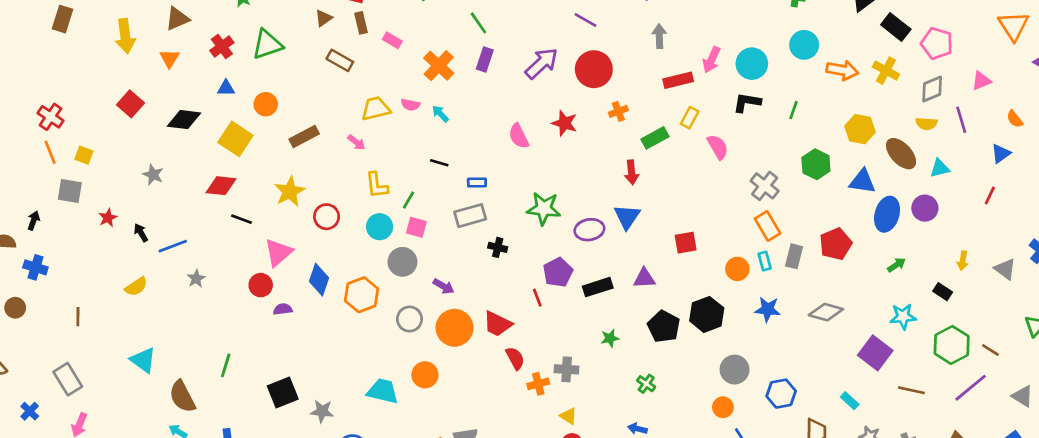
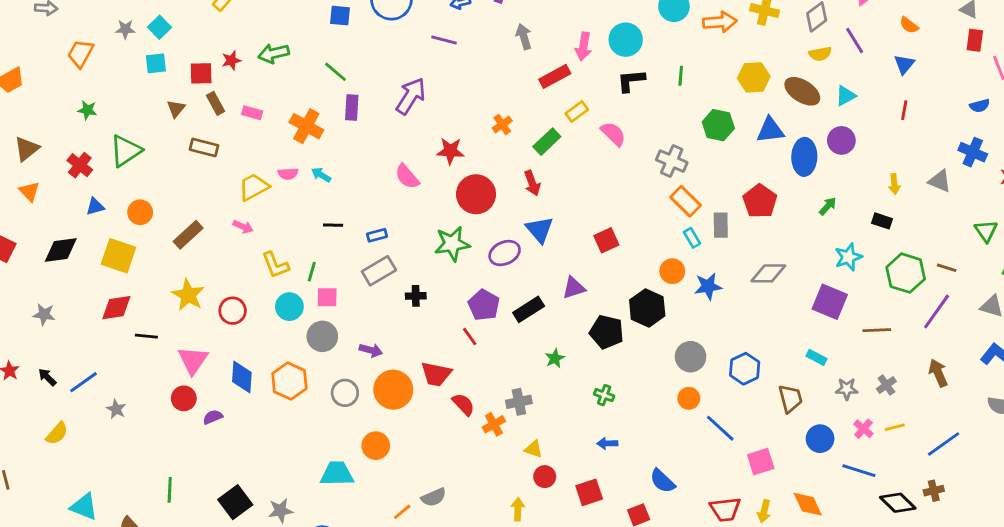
red circle: (594, 69) -> (476, 194), moved
yellow rectangle: (690, 118) -> (577, 112), turned 40
orange circle: (737, 269) -> (672, 271), moved

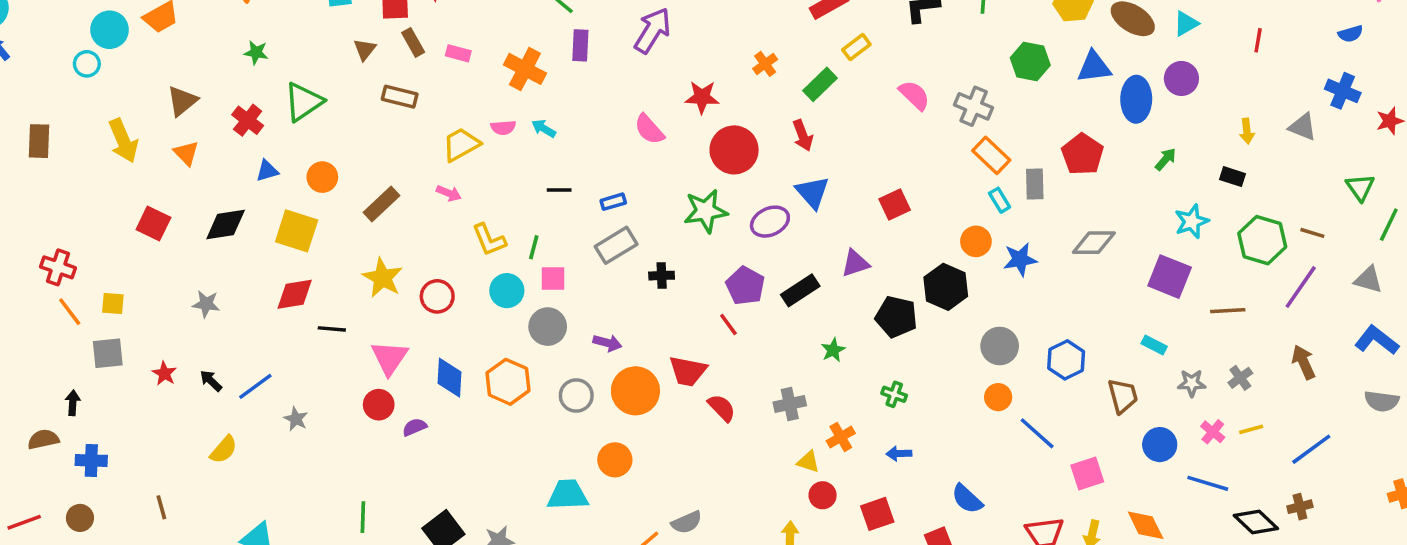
pink semicircle: (613, 134) -> (914, 95), moved
orange cross: (494, 424) -> (841, 437), moved

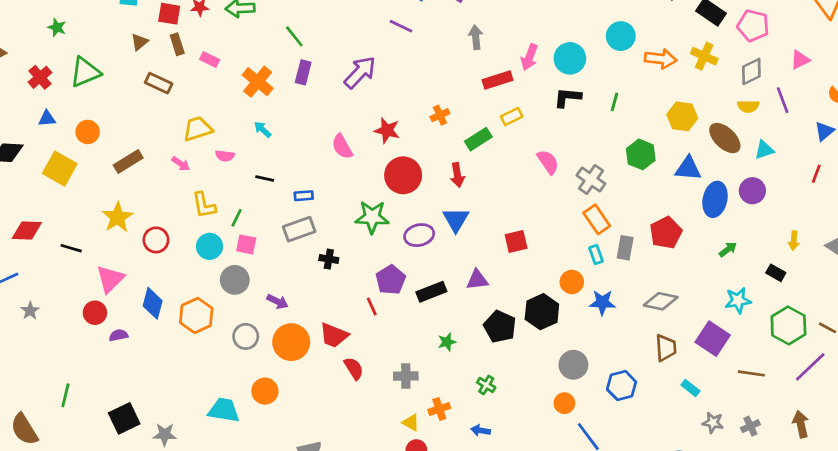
pink semicircle: (503, 128) -> (225, 156), moved
red diamond: (295, 294) -> (27, 230), moved
brown trapezoid: (1123, 396) -> (666, 348), moved

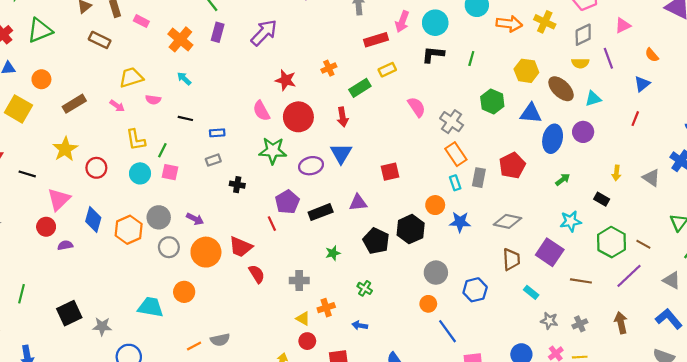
pink semicircle: (342, 147) -> (261, 111), moved
gray rectangle: (299, 229) -> (213, 160), size x0.6
gray circle: (235, 280) -> (159, 217), moved

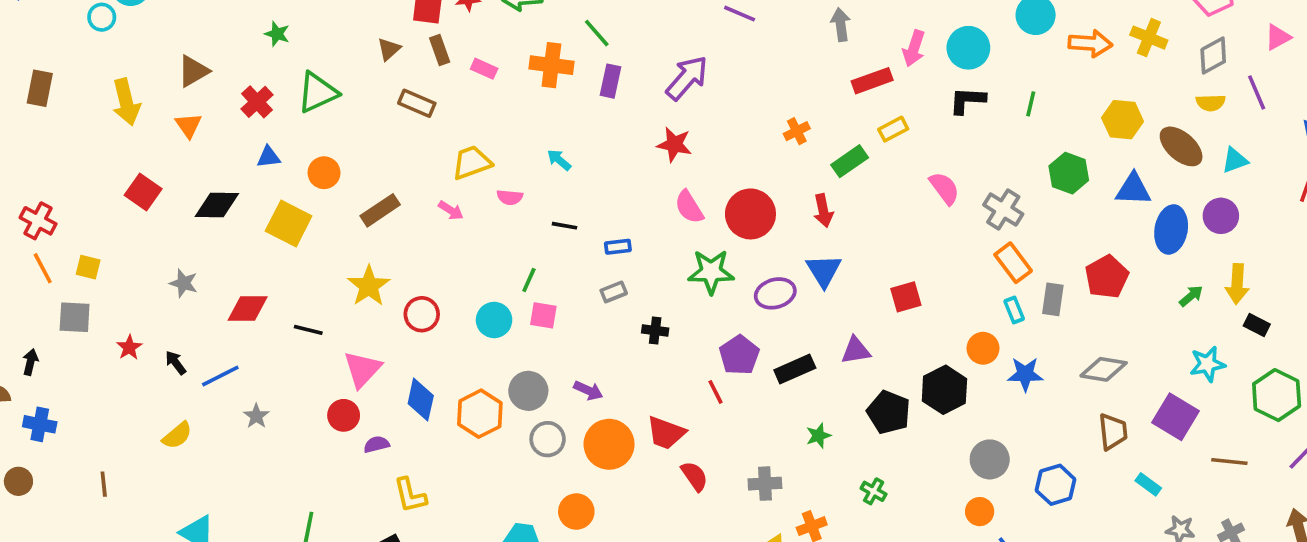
orange cross: (180, 39) -> (551, 65), moved, turned -30
red star: (286, 80) -> (674, 144), moved
yellow L-shape: (136, 140) -> (410, 495), moved
yellow arrow: (616, 173) -> (1237, 284), moved, size x1.5

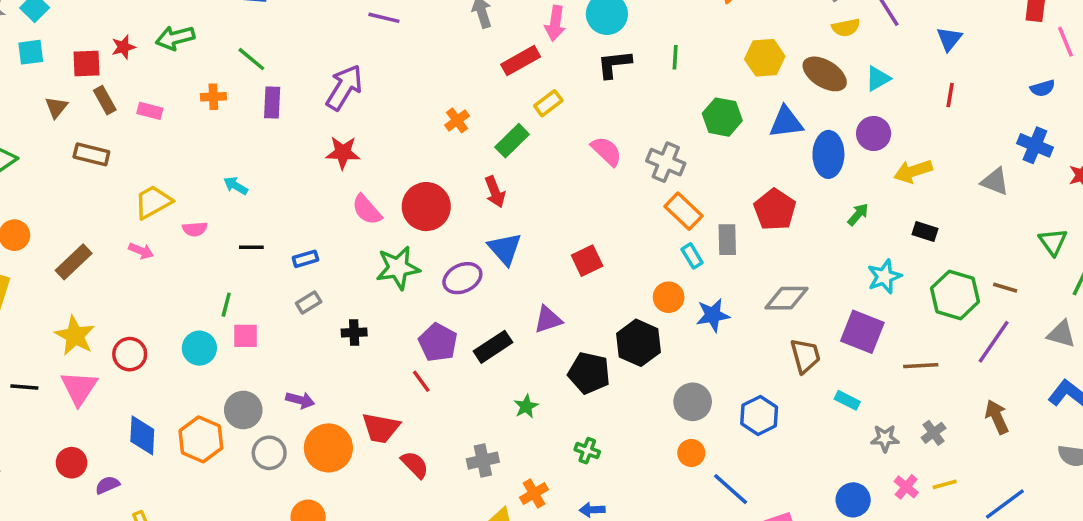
orange cross: (551, 65) -> (213, 97), size x0.6
yellow arrow: (1237, 284) -> (913, 171), moved, turned 78
pink triangle: (362, 369) -> (79, 388), moved

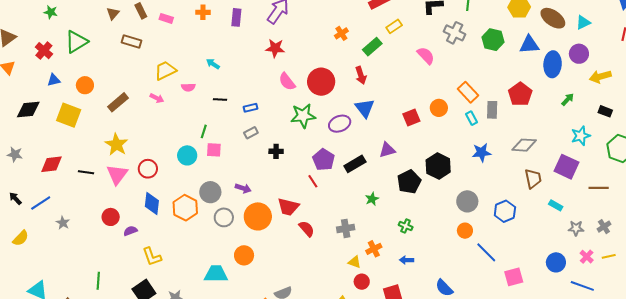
gray cross: (666, 162) -> (455, 33), moved
orange circle: (669, 297) -> (439, 108), moved
red circle: (130, 354) -> (148, 169), moved
black pentagon: (589, 373) -> (409, 182), turned 30

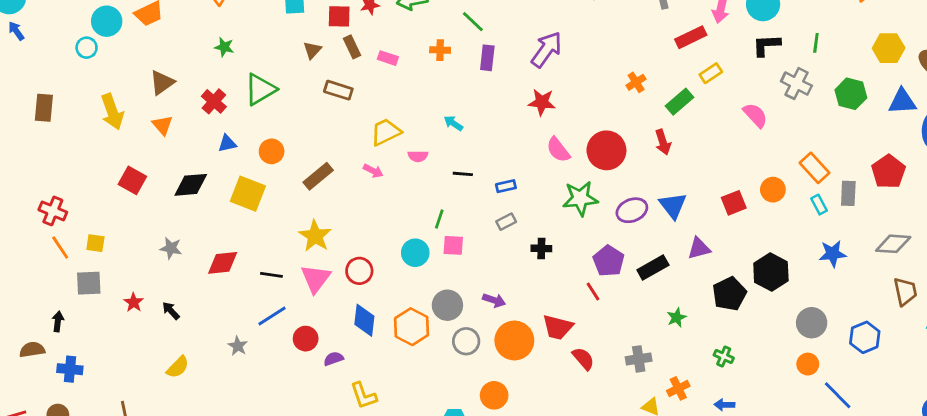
blue triangle: (365, 108) -> (673, 206), moved
blue line: (41, 203) -> (272, 316), moved

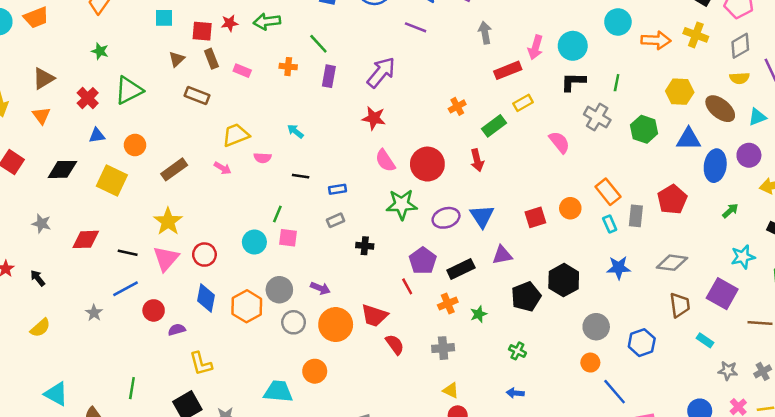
orange cross: (678, 388) -> (448, 303), moved

